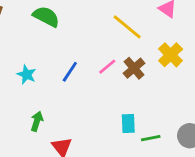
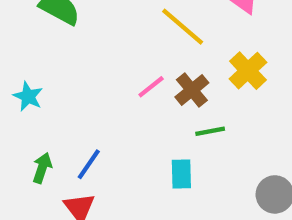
blue line: (70, 72) -> (89, 164), moved
green line: (151, 138) -> (210, 131), moved

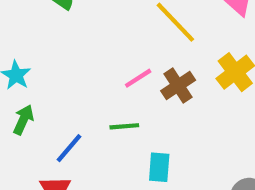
green line: (210, 131) -> (124, 126), moved
green arrow: (42, 168) -> (23, 120), moved

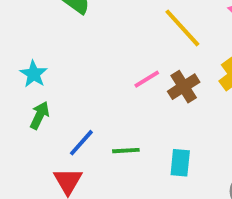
green line: (124, 126) -> (126, 151), moved
cyan rectangle: (159, 167) -> (180, 163), moved

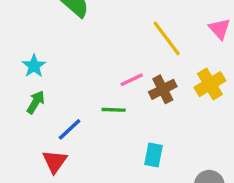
green line: (126, 151) -> (114, 110), moved

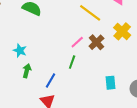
green line: (114, 110) -> (72, 62), turned -56
cyan rectangle: (153, 155) -> (110, 83), moved

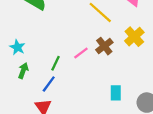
pink line: (77, 42) -> (81, 53), moved
green line: (72, 62) -> (56, 63), moved

